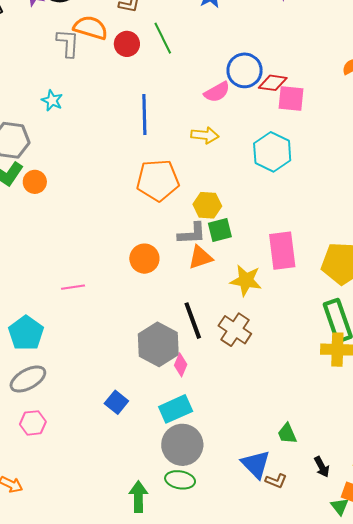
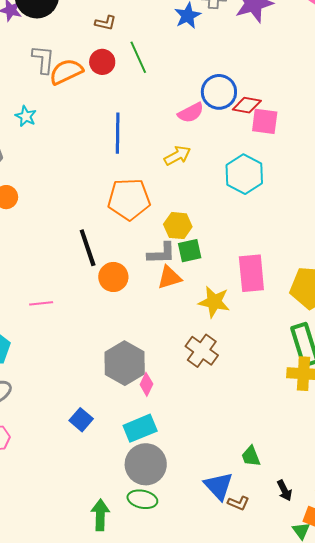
orange semicircle: (91, 28) -> (66, 72), moved, turned -44
yellow arrow: (205, 135) -> (177, 156), turned -36
black line: (193, 321) -> (88, 248), moved

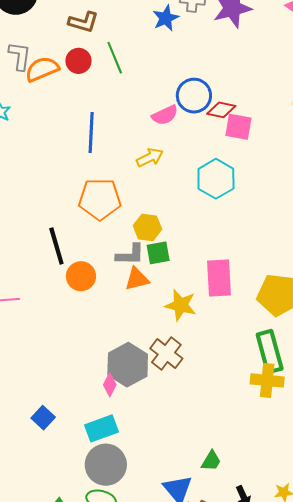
brown L-shape: (106, 23) -> (83, 22), size x1.4
gray hexagon: (125, 363) -> (128, 365), moved
green trapezoid: (251, 456) -> (211, 461), turned -130

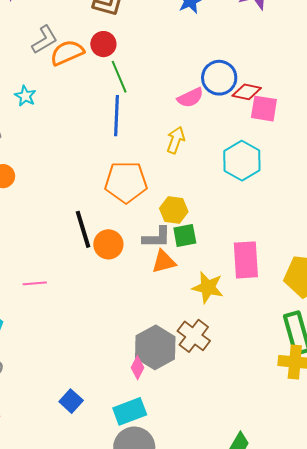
gray L-shape: (20, 56) -> (45, 40), turned 52
green line: (115, 58) -> (119, 77), moved
yellow arrow: (150, 157) -> (176, 140), turned -44
orange circle: (81, 276) -> (108, 244), moved

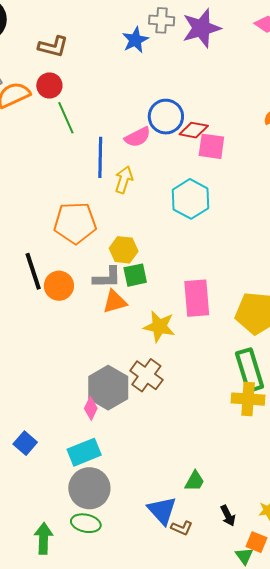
blue line: (117, 116) -> (100, 157), moved

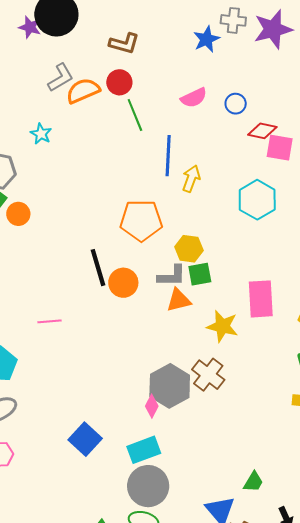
blue circle: (166, 117) -> (236, 104), moved, size x0.6
pink semicircle: (138, 137) -> (194, 98), moved
blue square: (25, 443) -> (85, 439), size x1.4

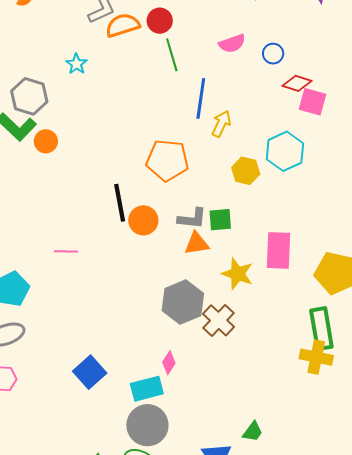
yellow hexagon: (189, 249) -> (246, 171), moved
gray hexagon: (170, 386) -> (183, 302), moved
pink diamond: (152, 406) -> (169, 363), moved

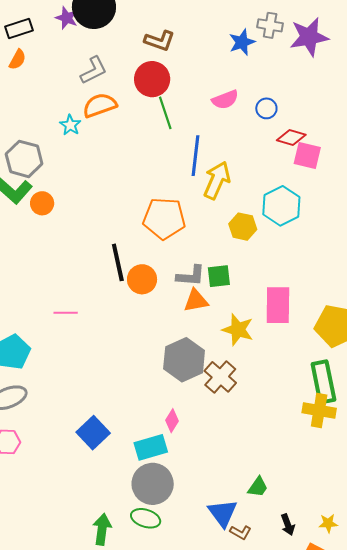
red circle: (160, 21) -> (152, 79), size x1.4
orange semicircle: (123, 25) -> (100, 105), moved
yellow arrow: (221, 124) -> (217, 180), size x1.4

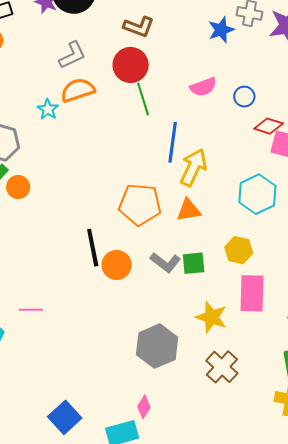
yellow hexagon: (243, 227) -> (239, 250), moved
gray L-shape: (191, 276) -> (165, 262), turned 32
orange triangle: (196, 301) -> (189, 210), moved
pink line: (66, 313) -> (31, 310), moved
brown cross: (220, 377) -> (222, 367), moved

